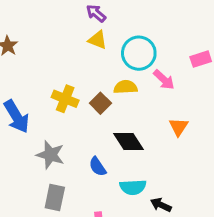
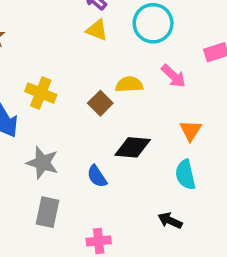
cyan circle: (139, 53) -> (153, 23), moved
yellow cross: (65, 99) -> (41, 93), moved
black diamond: (128, 142) -> (133, 147), turned -52
cyan semicircle: (133, 187) -> (185, 175), moved, turned 80

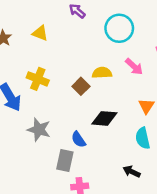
yellow triangle: (97, 30) -> (40, 33), moved
gray rectangle: (48, 212) -> (65, 160), moved

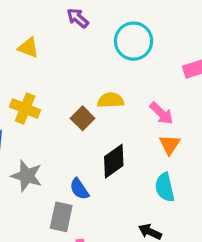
pink arrow: (134, 67) -> (161, 113), moved
black diamond: (104, 118) -> (114, 161), turned -40

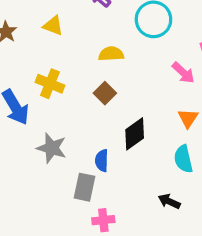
yellow semicircle: (111, 100) -> (111, 54), moved
pink arrow: (161, 113) -> (183, 73), moved
blue semicircle: (79, 189) -> (102, 161), turned 35

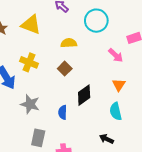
yellow triangle: (53, 26) -> (31, 25), size x1.5
gray rectangle: (84, 187) -> (38, 138), moved

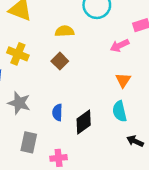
pink arrow: (116, 55) -> (120, 46), turned 112
black diamond: (84, 95) -> (84, 122), moved
black arrow: (106, 139) -> (135, 141), moved

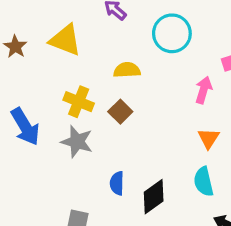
pink arrow: (120, 46) -> (204, 90), turned 132
yellow cross: (18, 54) -> (79, 102), moved
gray star: (19, 103) -> (77, 142), moved

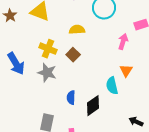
cyan semicircle: (204, 182) -> (112, 86), moved

